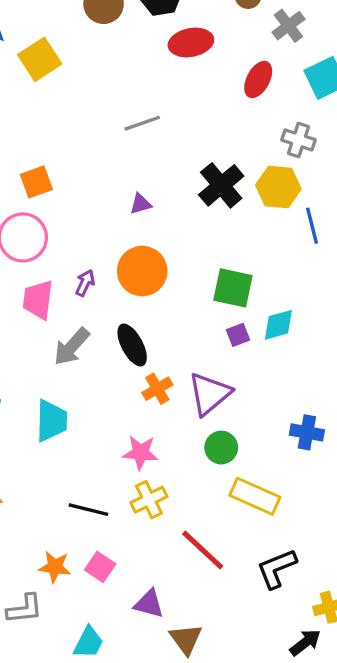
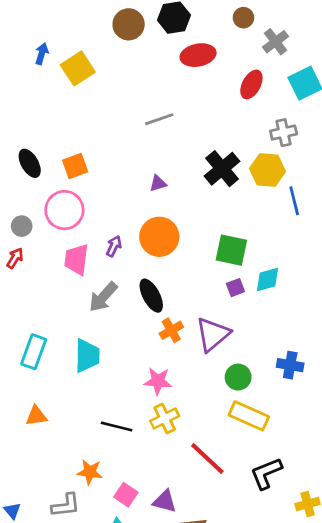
gray cross: (299, 140) -> (284, 133), turned -30
green circle: (221, 448) -> (238, 377), moved
pink square: (100, 567) -> (126, 495), moved

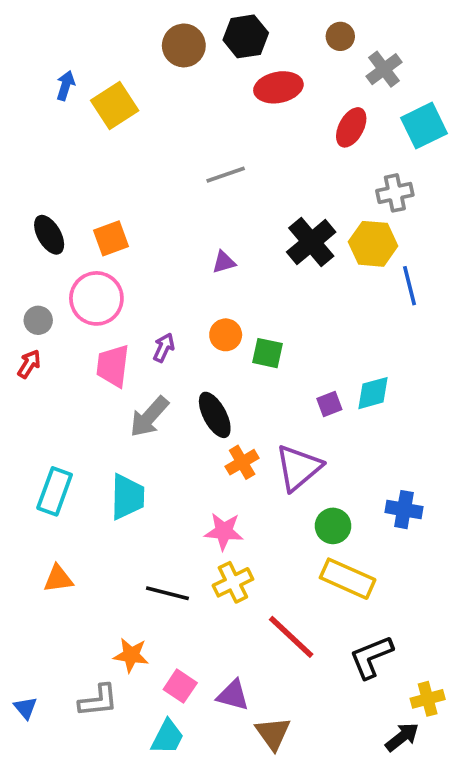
orange circle: (159, 237) -> (226, 335), size x0.6
green square: (231, 250) -> (268, 353), moved, size x0.7

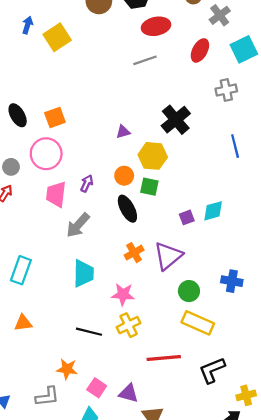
gray line: (226, 175) -> (145, 60), moved
yellow hexagon: (373, 244) -> (153, 156), moved
black ellipse: (215, 415) -> (127, 209), moved
cyan trapezoid: (127, 497) -> (83, 273), moved
red line: (291, 637) -> (164, 358), turned -48

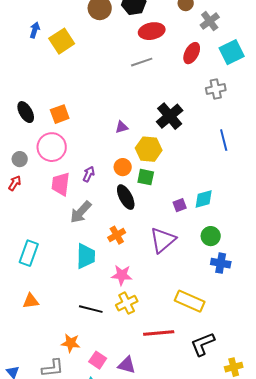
orange cross: (134, 253) -> (117, 235), moved
green circle: (189, 291) -> (211, 236), moved

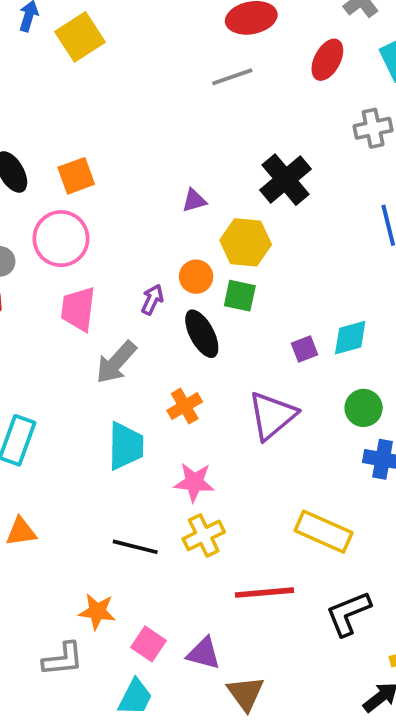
purple arrow: (89, 174) -> (152, 299), moved

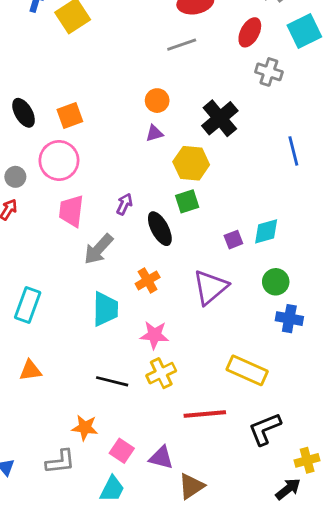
gray cross: (373, 128) -> (269, 72), moved, turned 30
orange circle: (196, 277) -> (157, 101), moved
green square: (240, 296) -> (187, 201), turned -30
brown triangle: (246, 693) -> (191, 486), turned 32

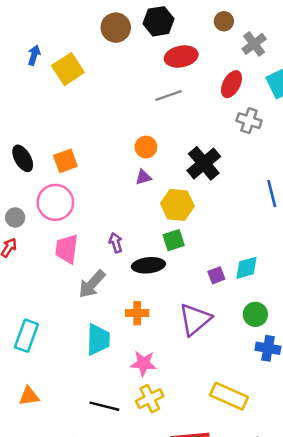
purple arrow: (124, 204) -> (116, 243), turned -42
black ellipse: (160, 229) -> (148, 265), turned -68
orange cross: (148, 280) -> (137, 313), turned 30

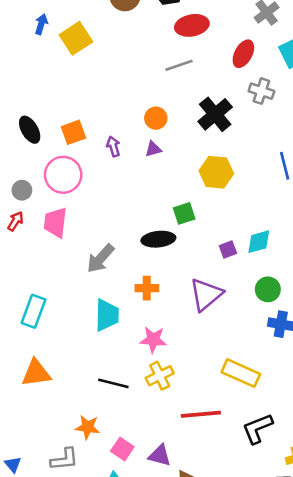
black cross: (204, 163) -> (215, 114), moved
yellow hexagon: (177, 205) -> (216, 172), moved
purple arrow: (116, 243) -> (113, 146), moved
pink trapezoid: (67, 249) -> (55, 222), moved
orange triangle: (29, 396) -> (36, 373), size x1.4

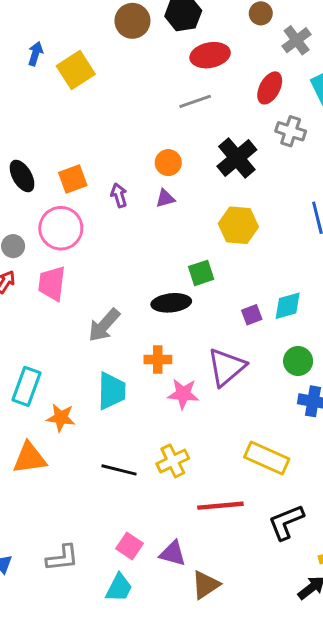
pink star: (153, 340) -> (183, 394), moved
orange star: (88, 427) -> (61, 418), moved

